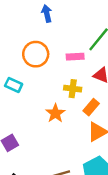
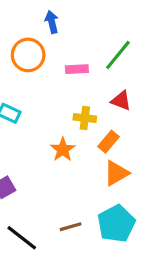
orange circle: (36, 54) -> (28, 55), moved
pink rectangle: (75, 57) -> (77, 69), moved

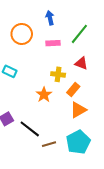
blue arrow: (52, 22) -> (50, 18), moved
black line: (22, 238) -> (30, 129), moved

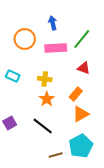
pink rectangle: (53, 43) -> (56, 48), size x1.5
yellow cross: (58, 74) -> (45, 79), moved
black line: (30, 129) -> (43, 126), moved
brown line: (49, 144) -> (56, 155), moved

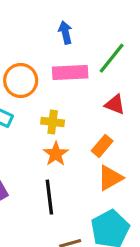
orange circle: (25, 39) -> (21, 80), moved
black line: (43, 126) -> (49, 197), turned 45

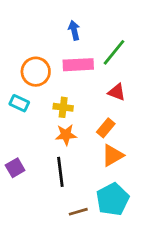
orange star: (56, 154) -> (66, 135), turned 30

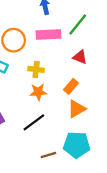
black line: (60, 172) -> (34, 122), turned 60
cyan pentagon: (113, 199) -> (77, 145), turned 30

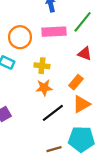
black line: (34, 122) -> (53, 113), moved

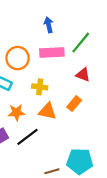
orange star: (44, 88) -> (16, 112), moved
orange triangle: (81, 104) -> (47, 111), moved, turned 42
black line: (53, 113) -> (28, 137), moved

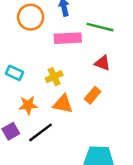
green line: (81, 43) -> (100, 27), turned 65
orange circle: (18, 58) -> (31, 17), moved
yellow cross: (40, 87) -> (54, 77), turned -32

